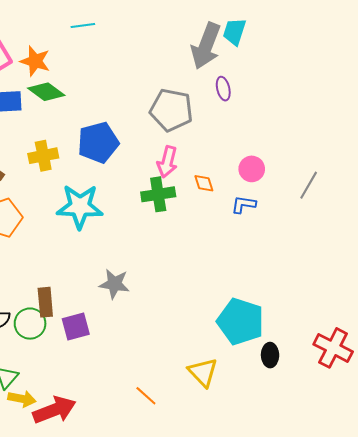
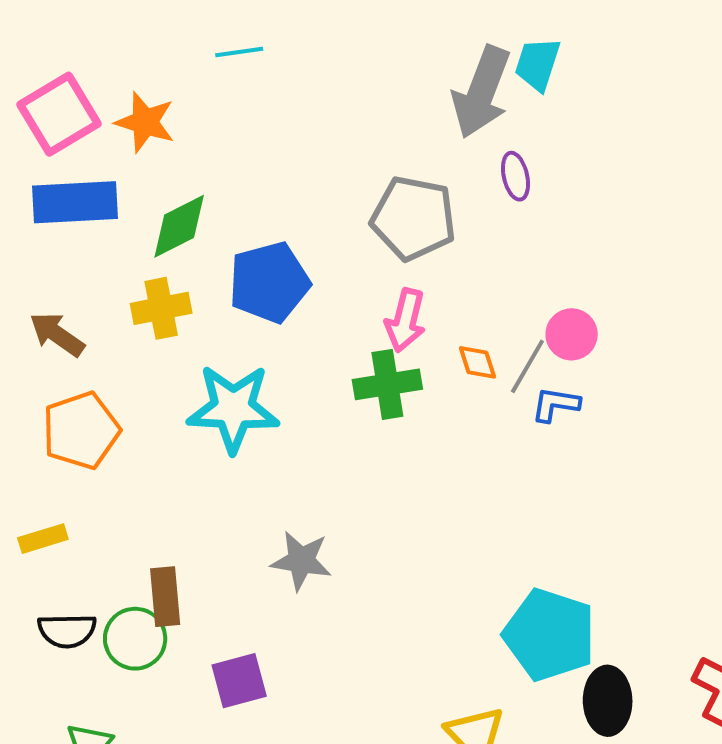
green diamond: (46, 92) -> (179, 226), moved, turned -63
gray line: (309, 185) -> (527, 366), moved
purple square: (76, 327) -> (239, 681), moved
black ellipse: (270, 355) -> (608, 701), size x1.4

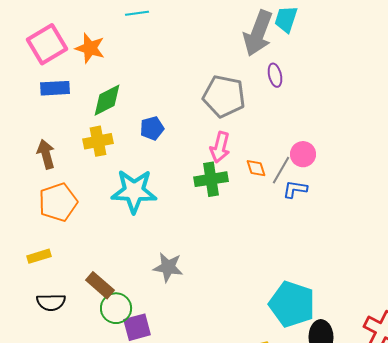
blue rectangle: (75, 202) -> (55, 88), size x0.7
blue pentagon: (269, 282) -> (152, 128), size x0.6
brown arrow: (57, 334) -> (46, 154), turned 40
brown rectangle: (165, 597) -> (100, 285), turned -44
green circle: (135, 639) -> (116, 308), moved

